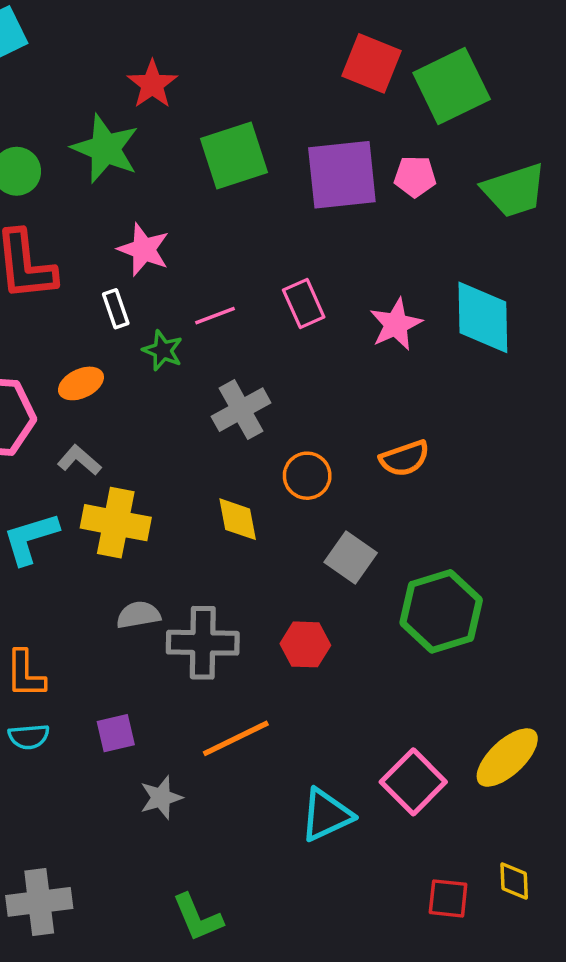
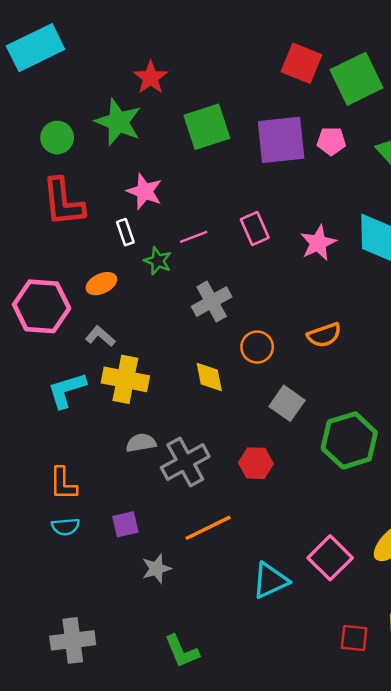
gray cross: (203, 643) -> (185, 462), turned -30

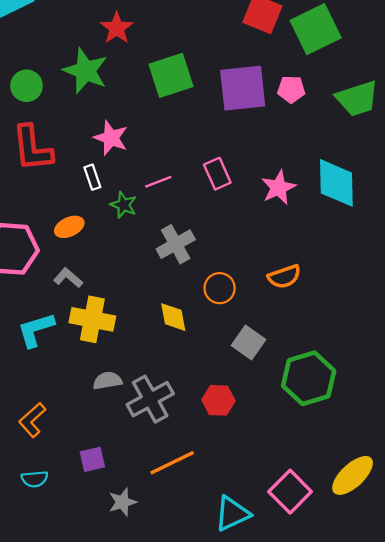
orange L-shape: (63, 484) -> (32, 420), turned 48
cyan semicircle: (66, 527) -> (35, 479), moved

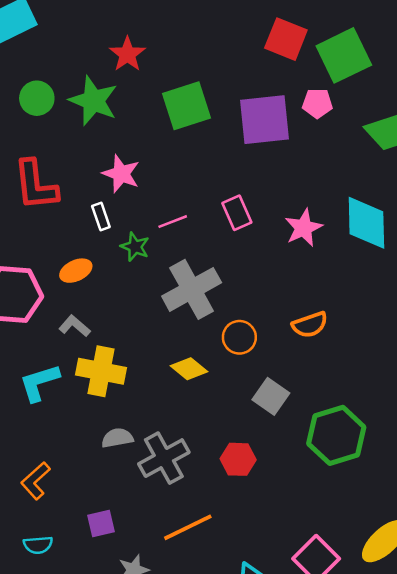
green circle: (26, 86) -> (37, 98), moved
pink pentagon: (291, 89) -> (317, 103), moved
gray cross: (176, 244) -> (192, 289), size x1.4
yellow diamond: (173, 317) -> (189, 369), turned -40

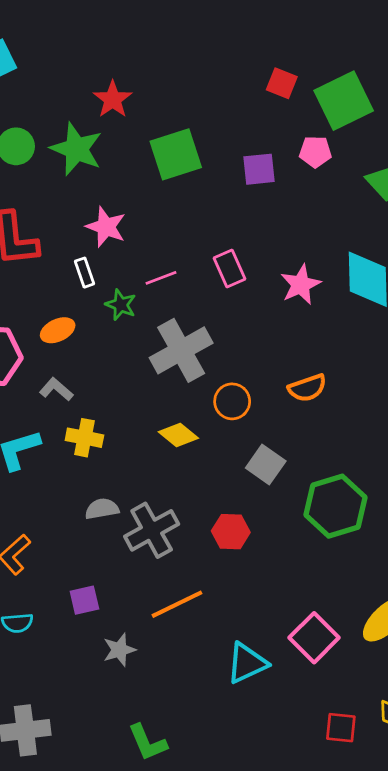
red square: (286, 39) -> (282, 83), size x0.7
purple square: (265, 120) -> (259, 169), size x0.6
yellow cross: (101, 371) -> (84, 438), size x0.7

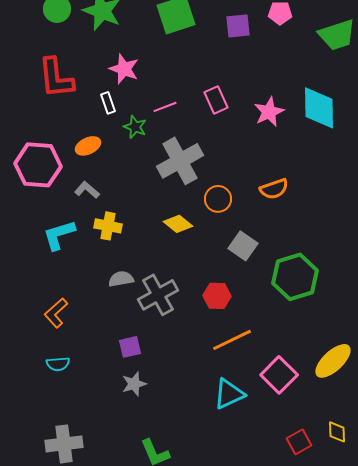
purple square: (84, 600) -> (130, 347), moved
orange line: (177, 604) -> (232, 340), moved
red square: (341, 728) -> (299, 442), turned -35

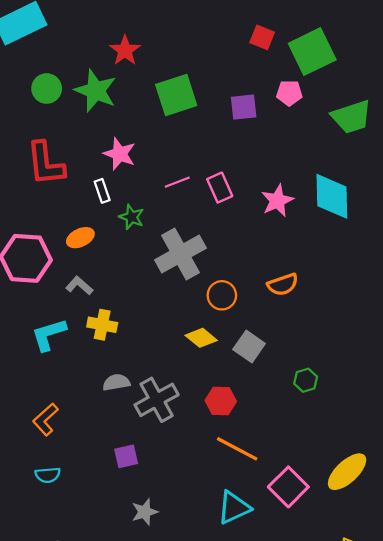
pink line: (165, 107) -> (177, 182), moved
yellow diamond: (178, 224) -> (201, 338), moved
green hexagon: (295, 277) -> (306, 380), size x0.5
orange line: (232, 340) -> (237, 449), turned 54
gray star: (134, 384) -> (145, 512), moved

